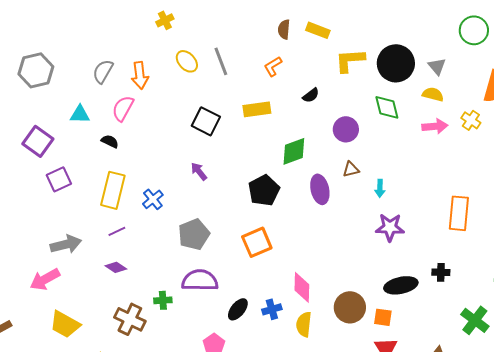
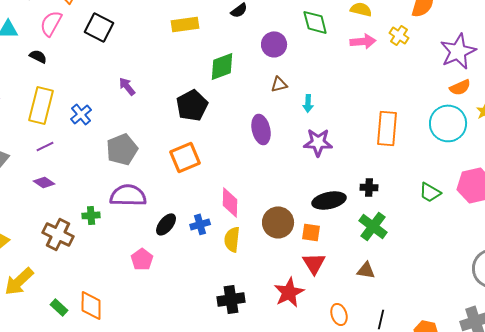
black square: (206, 121) -> (99, 27), moved
purple ellipse: (320, 189) -> (261, 129), moved
green cross: (475, 320) -> (373, 226), moved

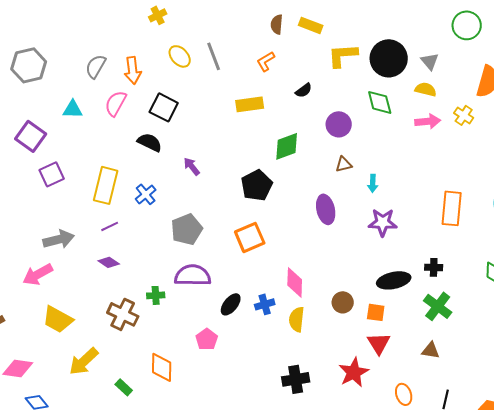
black semicircle: (38, 56) -> (150, 142), moved, size x1.4
brown circle: (278, 222) -> (343, 302), size x0.7
orange diamond: (91, 305) -> (162, 367), moved

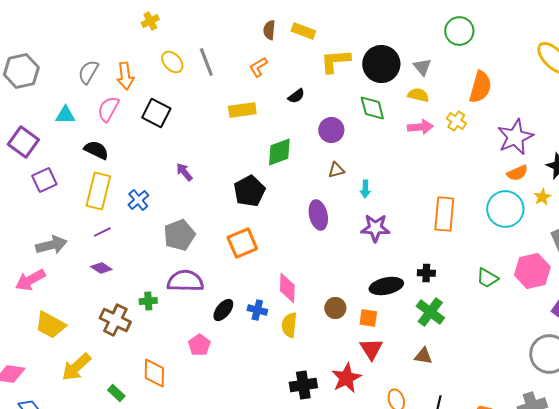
black semicircle: (150, 142) -> (96, 150), moved
blue cross: (265, 304) -> (257, 310), turned 30
black cross: (296, 379) -> (303, 385), moved

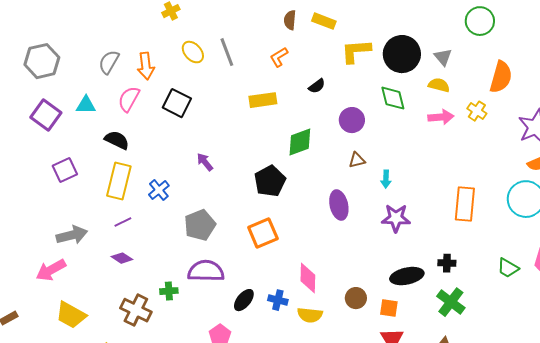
purple square: (23, 142) -> (46, 115), moved
yellow semicircle: (289, 325) -> (310, 315), turned -90

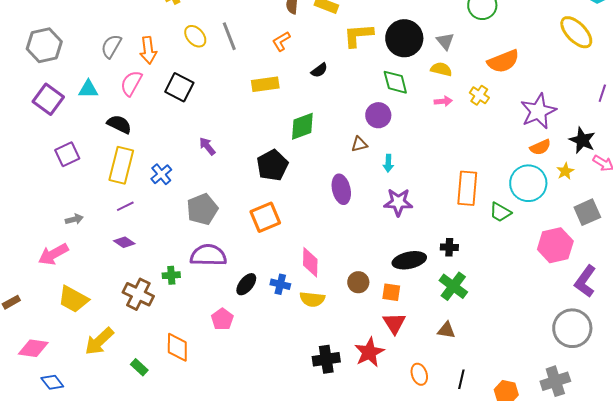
orange semicircle: (501, 77) -> (503, 61), turned 52
pink arrow: (441, 117) -> (443, 101), size x0.7
purple circle: (352, 120) -> (378, 115), moved
gray arrow: (72, 235) -> (74, 219), size x0.6
green trapezoid: (508, 268) -> (500, 212), moved

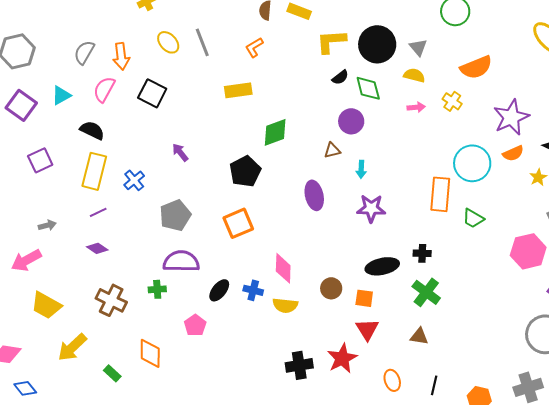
black semicircle: (319, 70) -> (340, 77), moved
cyan triangle: (88, 89) -> (61, 95), turned -30
cyan circle: (528, 183) -> (472, 163), moved
green cross: (171, 275) -> (157, 289), moved

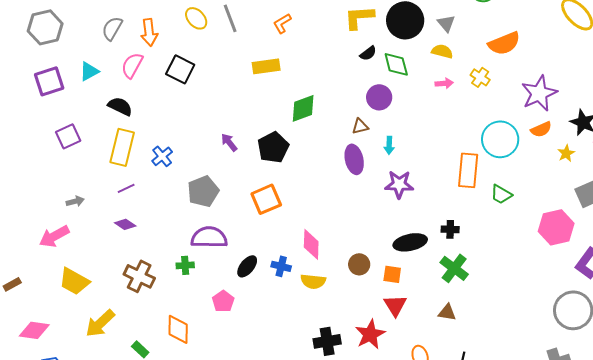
purple square: (21, 105) -> (49, 81), turned 36
purple arrow: (180, 152) -> (229, 142), moved
purple ellipse: (314, 195) -> (354, 159), moved

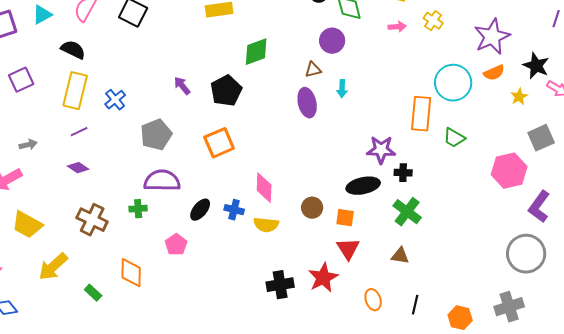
purple star: (399, 184) -> (381, 150), moved

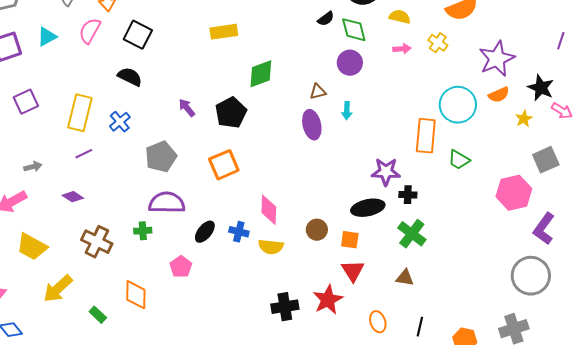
purple circle: (332, 41) -> (350, 63), moved
black semicircle: (73, 50) -> (130, 77), moved
purple diamond: (78, 168) -> (73, 197), moved

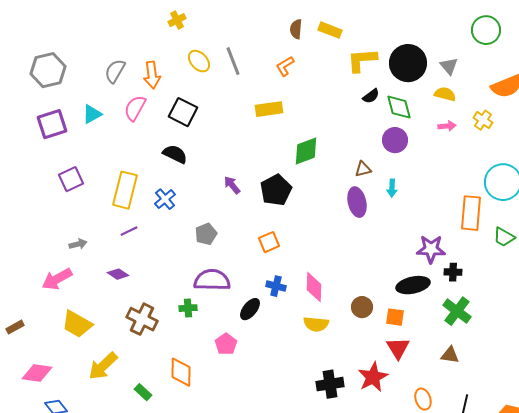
gray pentagon: (161, 157) -> (206, 234), size x0.7
orange square: (224, 165) -> (269, 242), size x0.7
blue cross: (239, 232) -> (276, 286), moved

